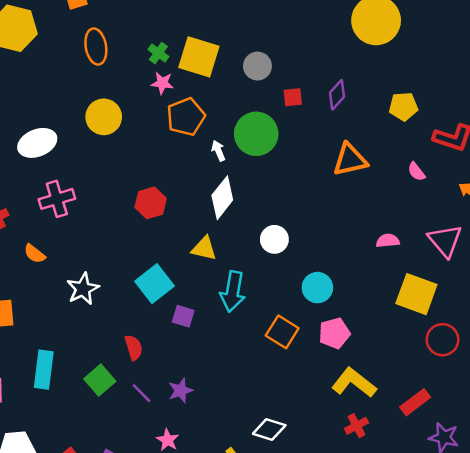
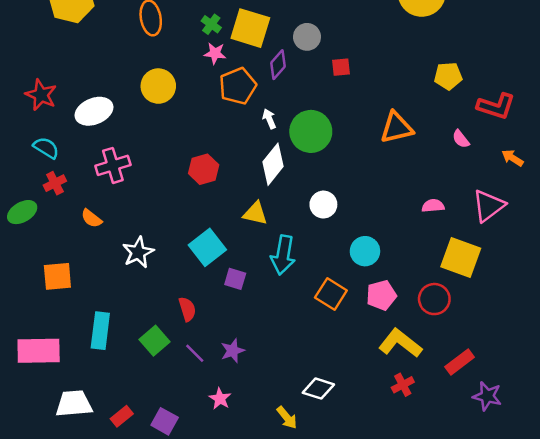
purple diamond: (337, 95) -> (278, 65), moved
green circle: (256, 134) -> (311, 131), moved
pink triangle: (445, 241) -> (489, 206), turned 33
red circle: (443, 340) -> (434, 299), moved

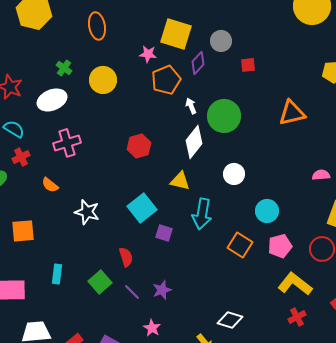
green cross: (211, 24) -> (64, 68), moved
white star: (138, 252) -> (87, 212), turned -30
cyan rectangle: (100, 331) -> (57, 274), size x0.7

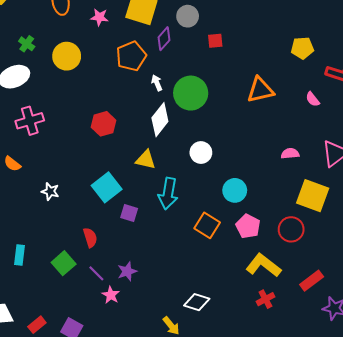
pink star: (148, 54) -> (99, 17), moved
white star: (87, 212) -> (50, 191), size x0.7
pink pentagon: (280, 246) -> (248, 226), turned -30
pink star: (152, 328) -> (111, 295), moved

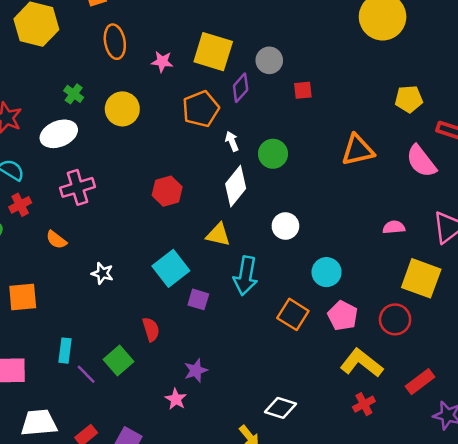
green circle: (191, 93) -> (273, 154), size x0.7
pink semicircle: (313, 99) -> (421, 161), size x1.8
purple line: (96, 273) -> (86, 374), moved

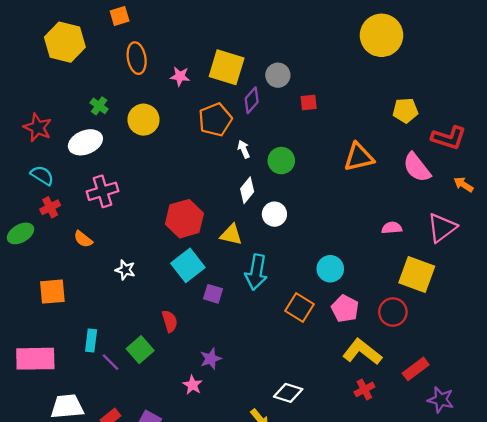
white diamond: (236, 186) -> (247, 190), size x0.7
red hexagon: (167, 191) -> (184, 219), moved, size x1.4
white circle: (285, 226) -> (274, 214), moved

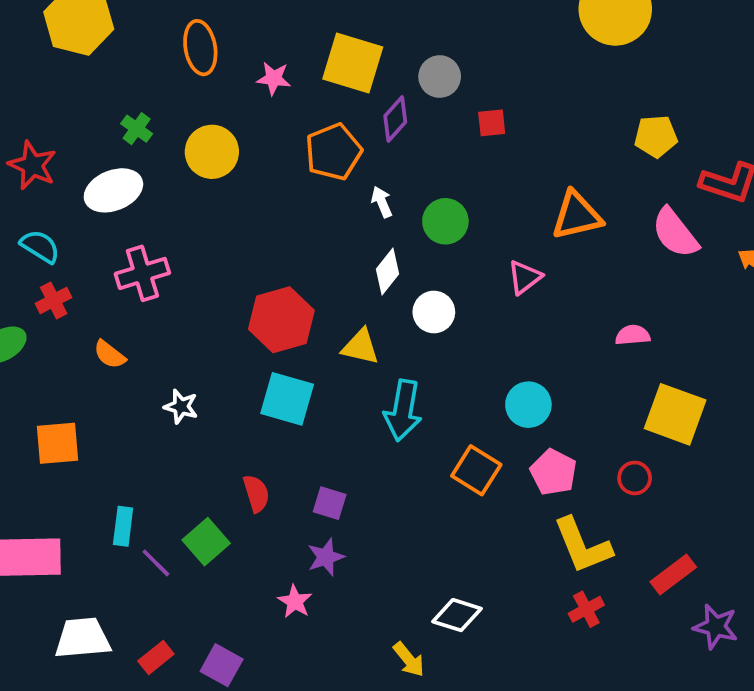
pink triangle: (442, 228) -> (525, 277), moved, size x0.7
cyan square: (188, 265) -> (287, 399), turned -36
purple square: (213, 294) -> (330, 503), moved
red circle: (393, 312) -> (635, 478), size x0.7
yellow L-shape: (362, 352) -> (582, 546), turned -150

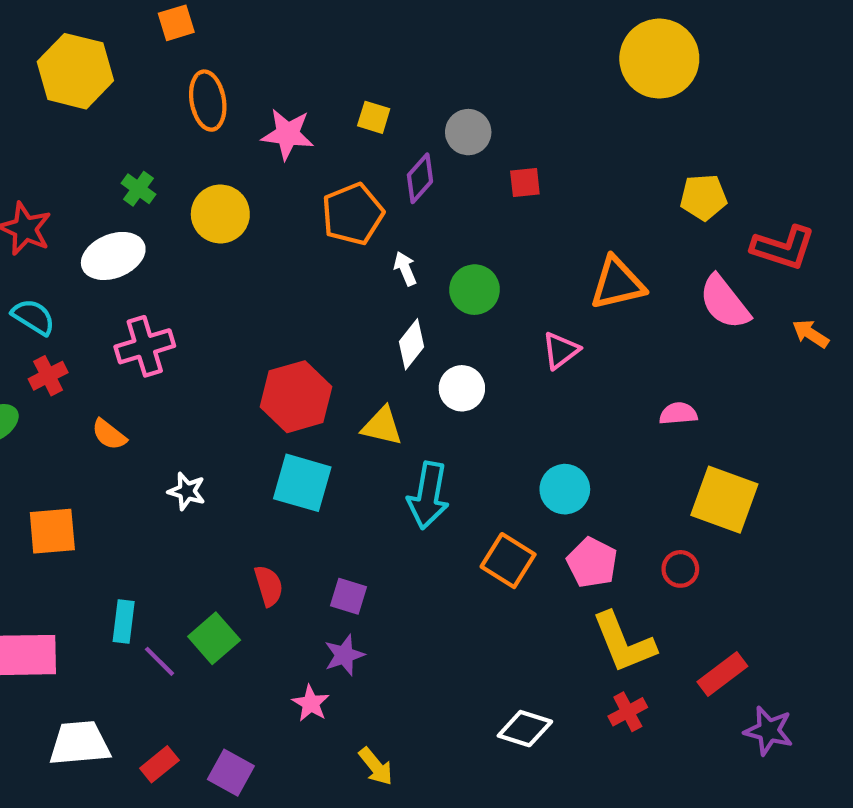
yellow square: (353, 63) -> (374, 117), size x0.5
pink star: (274, 78) -> (288, 134), size x1.4
white diamond: (457, 615) -> (525, 729), moved
yellow arrow: (409, 659) -> (376, 766), moved

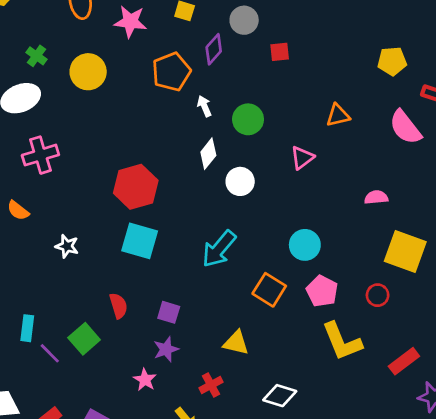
orange triangle: (617, 283) -> (338, 115), size x0.7
yellow triangle: (382, 426) -> (236, 343), moved
cyan arrow: (428, 495) -> (219, 249), turned 30
red cross: (628, 712) -> (211, 385), moved

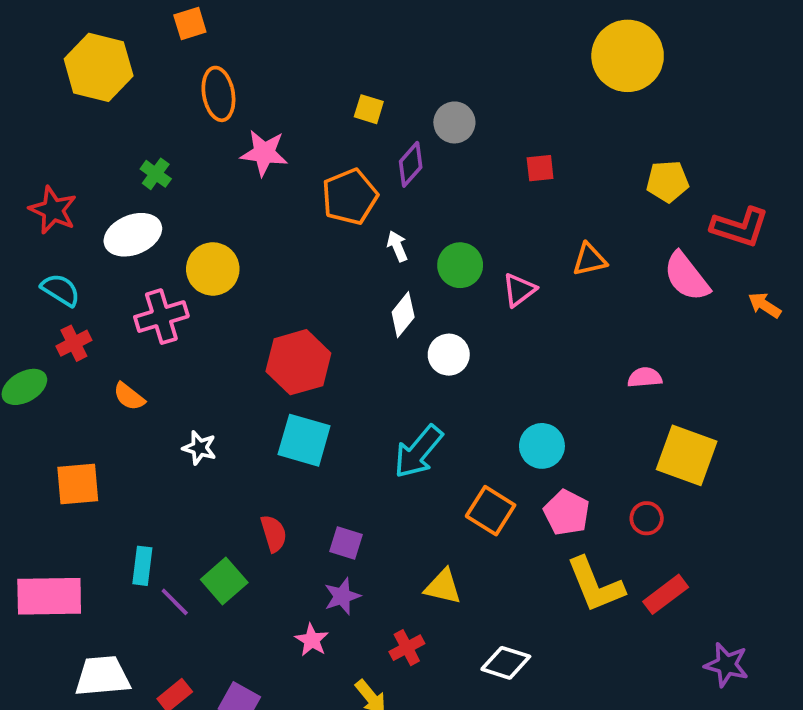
pink star: (130, 22) -> (264, 153), moved
red square: (280, 52) -> (540, 168), moved
yellow circle: (88, 72) -> (213, 269), moved
pink triangle: (302, 158) -> (519, 290), moved
red rectangle: (404, 361) -> (666, 594), moved

